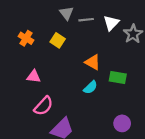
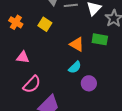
green rectangle: (118, 78) -> (100, 39), moved
purple circle: (122, 123) -> (89, 83), moved

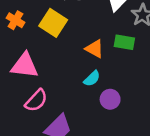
yellow square: (45, 24) -> (53, 23), size x1.5
pink triangle: (23, 57) -> (25, 66), size x1.6

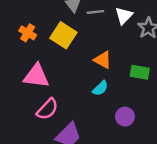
green rectangle: (124, 42) -> (140, 72), moved
purple circle: (110, 99) -> (125, 117), moved

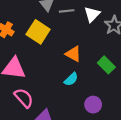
green rectangle: (140, 72) -> (106, 65), turned 35
pink semicircle: (47, 109) -> (24, 98), turned -85

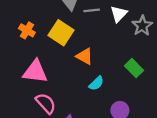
orange triangle: (73, 54) -> (85, 56), moved

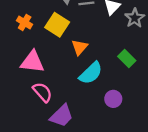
orange triangle: (85, 56) -> (80, 47), turned 42
cyan semicircle: (96, 83) -> (91, 73), size x1.6

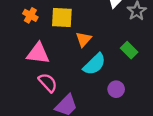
yellow square: (57, 25) -> (62, 18), turned -30

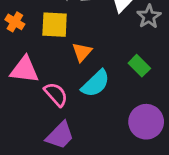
pink semicircle: (48, 83) -> (56, 94), moved
purple circle: (116, 89) -> (146, 122), moved, size x1.6

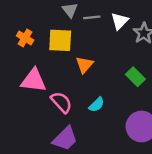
cyan semicircle: (96, 83) -> (97, 105), moved, size x0.6

